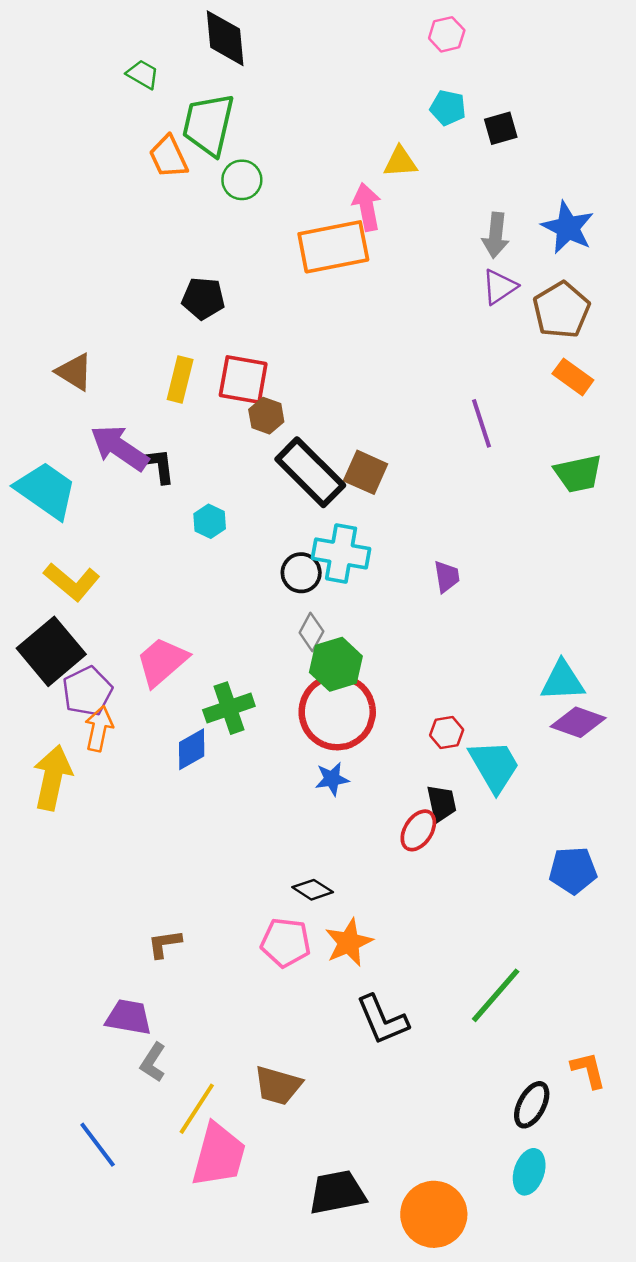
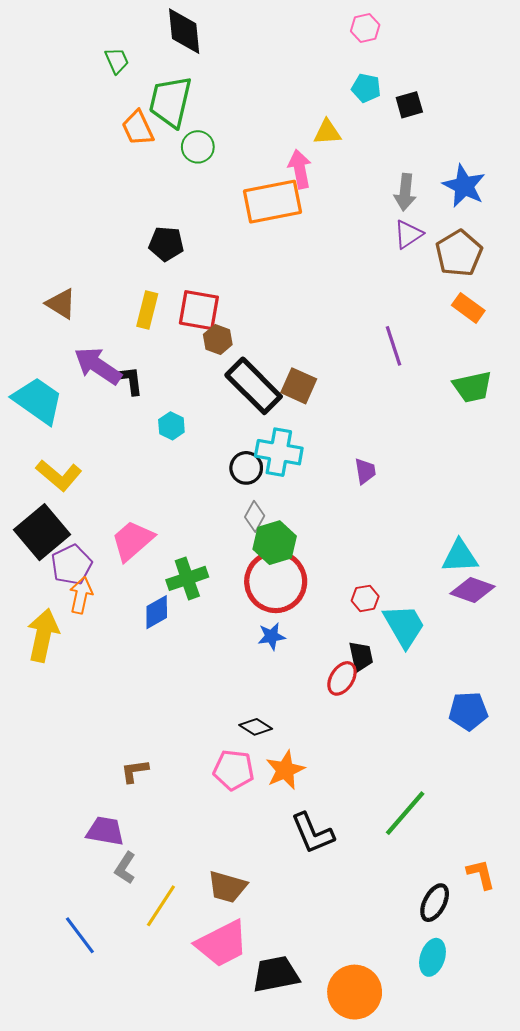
green trapezoid: (143, 74) -> (117, 61), turned 36
pink trapezoid: (219, 1155) -> (222, 944), moved, turned 48

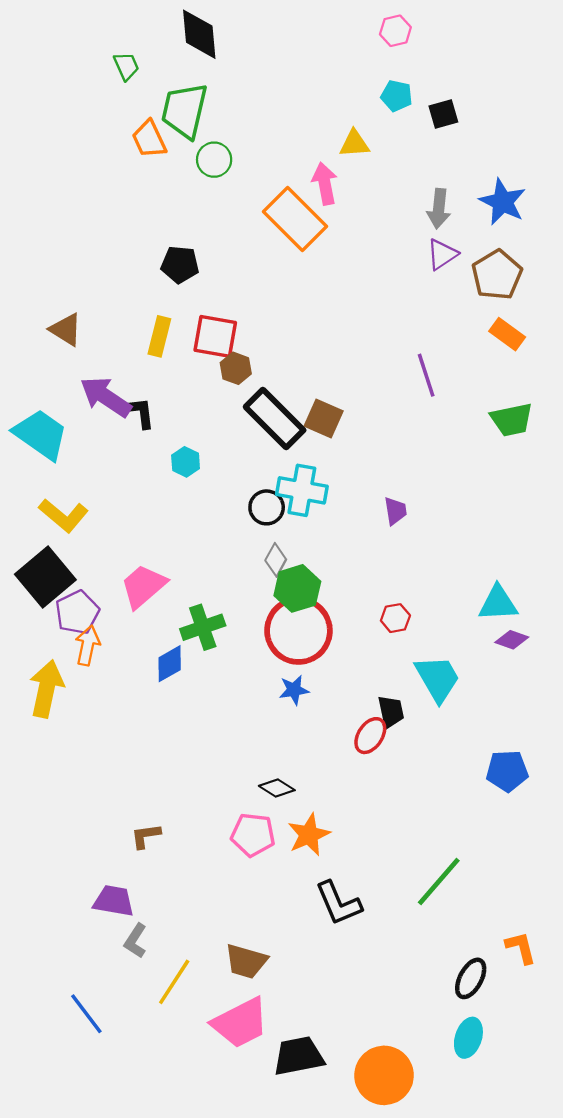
orange rectangle: (273, 202) -> (295, 219), turned 56
purple diamond: (472, 590) -> (512, 640), size x0.7
red hexagon: (365, 598) -> (395, 618), moved

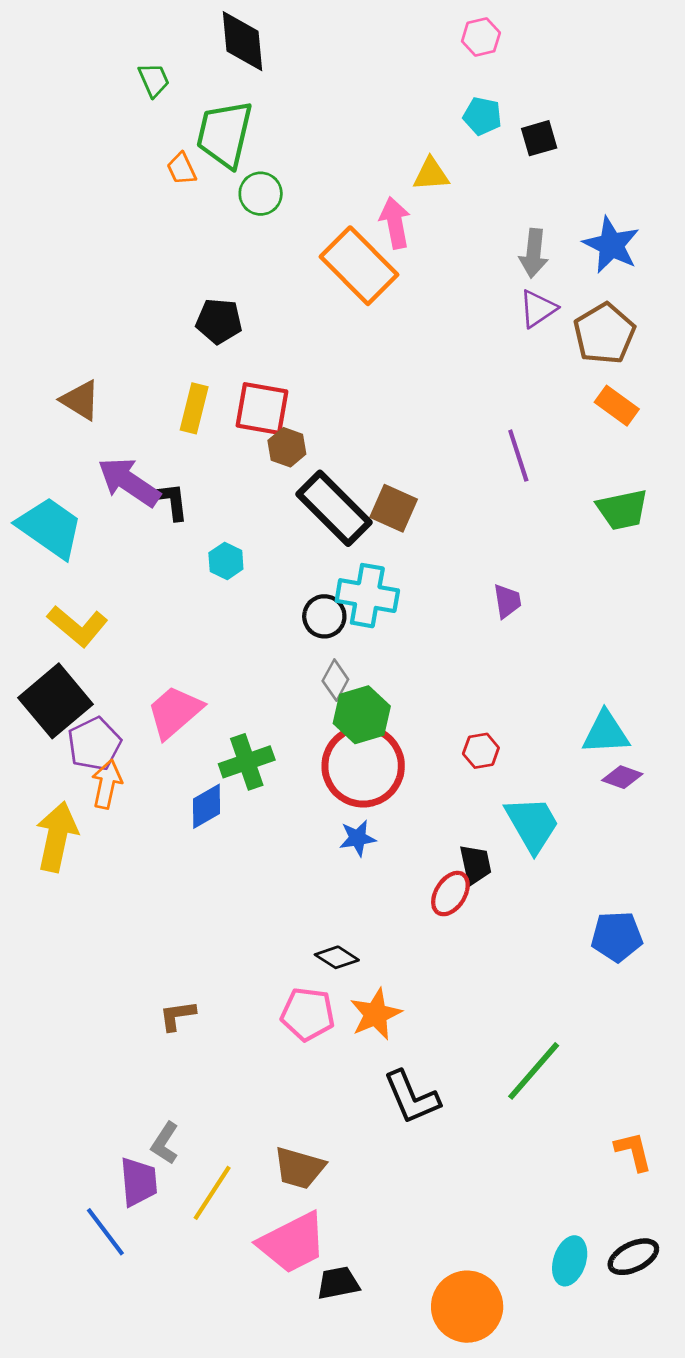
orange trapezoid: (149, 139) -> (182, 169), size x0.7
purple trapezoid: (395, 511) -> (507, 601), moved
purple trapezoid: (114, 901) -> (139, 1182), moved, turned 75
black ellipse: (471, 978) -> (633, 1257), moved, turned 36
black trapezoid: (298, 1056) -> (338, 1283), moved, size x0.7

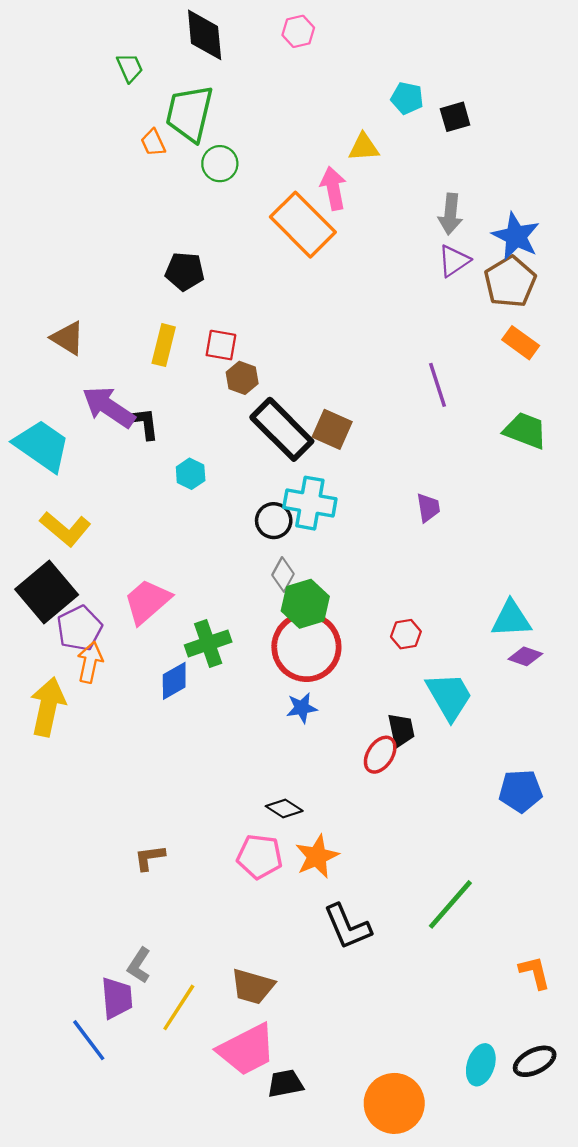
pink hexagon: (481, 37) -> (298, 31), moved
blue star: (611, 245) -> (516, 236), moved
red square: (262, 408) -> (221, 345), size x0.7
green trapezoid: (622, 510) -> (525, 430), turned -147

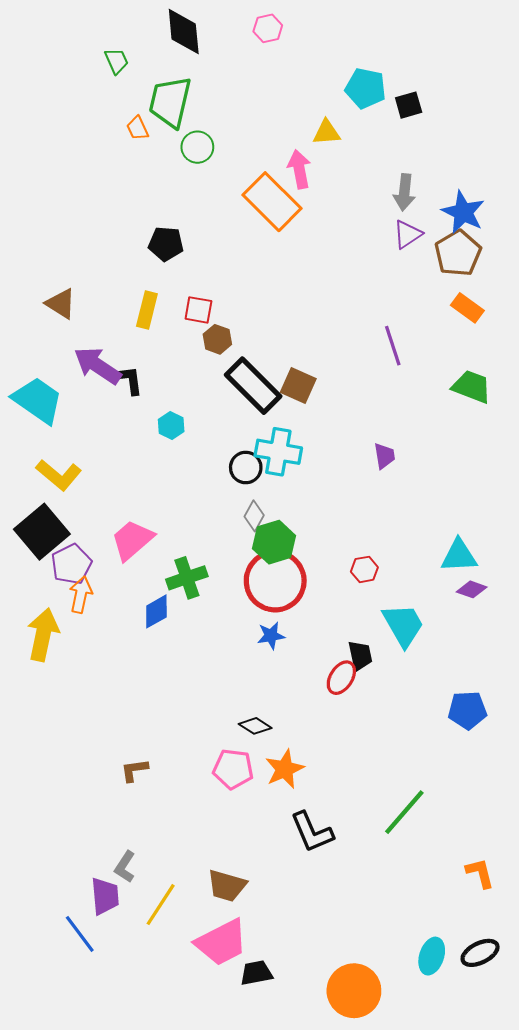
cyan pentagon: (407, 98) -> (365, 88), size x1.4

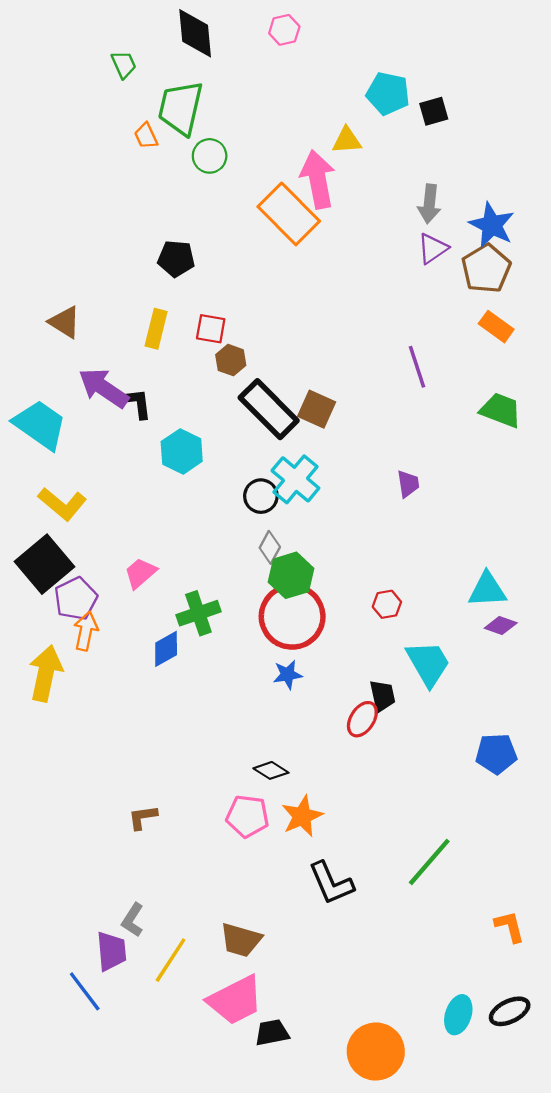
pink arrow: (299, 169) -> (318, 179), size x1.4
cyan hexagon: (171, 425) -> (182, 451), size x1.5
cyan cross: (278, 452) -> (295, 479), turned 30
pink trapezoid: (132, 540) -> (140, 573), size x0.7

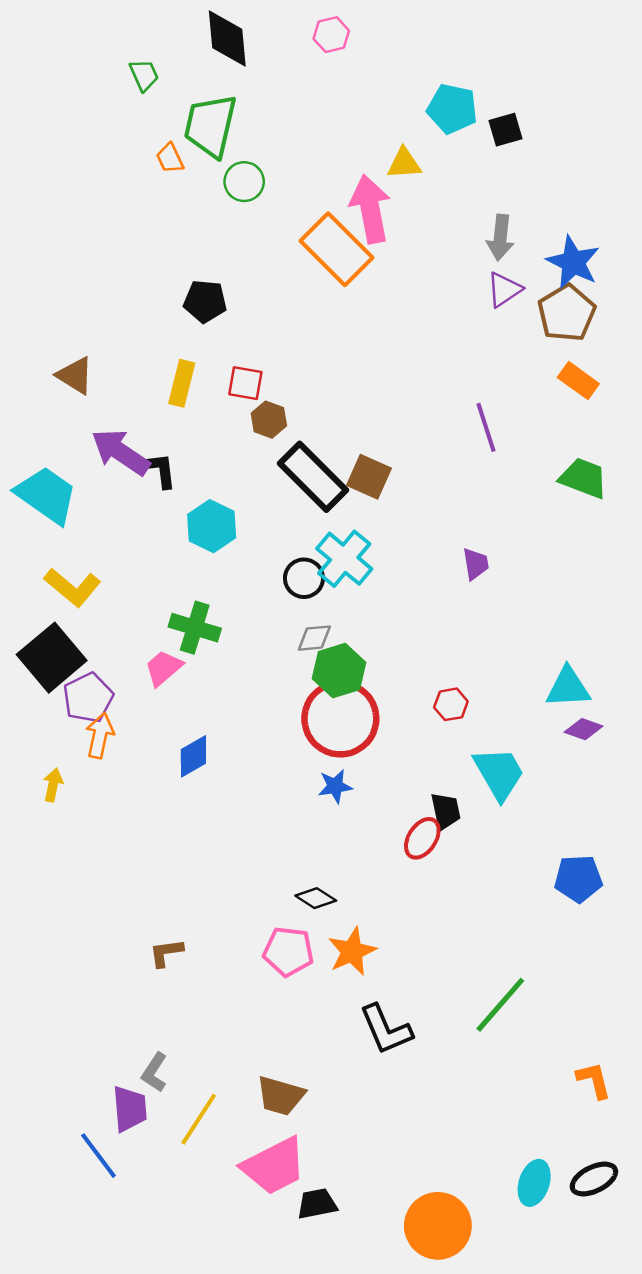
gray diamond: (270, 547) -> (314, 638), turned 56
green cross: (198, 613) -> (195, 628), moved, turned 36
yellow arrow: (46, 673) -> (53, 785), size x0.5

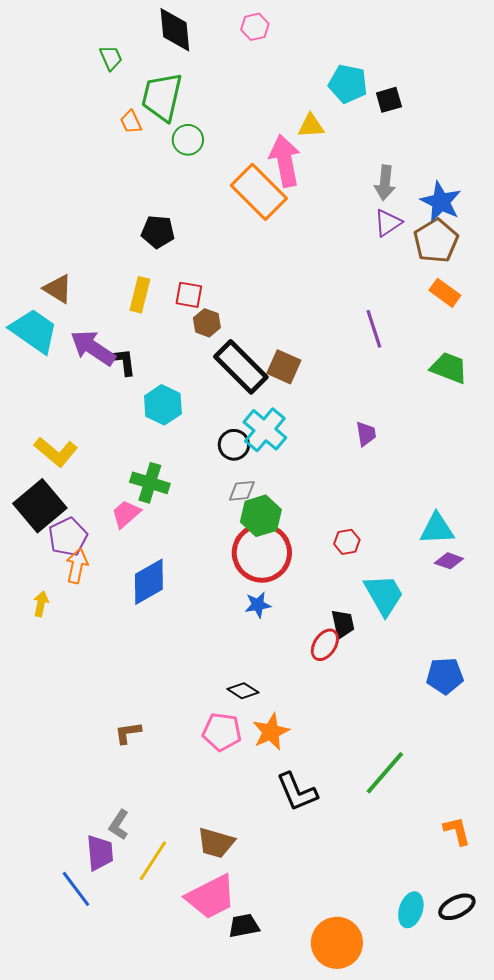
cyan trapezoid: (46, 495) -> (34, 331), moved
blue diamond: (193, 756) -> (149, 582), size x1.4

